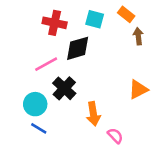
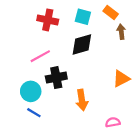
black diamond: (78, 48) -> (82, 44), moved
black cross: (64, 88) -> (56, 78), turned 36
pink semicircle: (115, 136) -> (113, 122), moved, turned -56

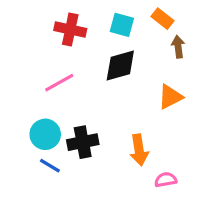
black cross: (56, 78) -> (83, 142), moved
orange triangle: (121, 79) -> (170, 97), moved
orange arrow: (82, 100) -> (139, 150), moved

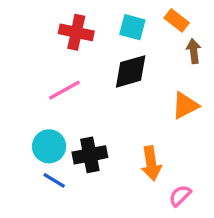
pink semicircle: (166, 180) -> (180, 196), turned -35

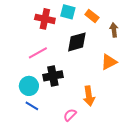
orange rectangle: (177, 20) -> (92, 16), moved
cyan square: (132, 27) -> (68, 12), moved
black cross: (90, 155) -> (53, 76), moved
pink semicircle: (180, 196) -> (70, 115), moved

